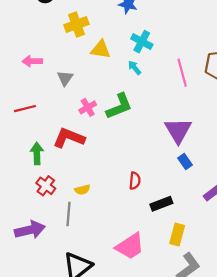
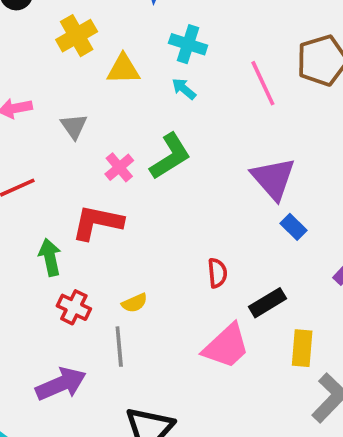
pink trapezoid: (130, 246) -> (226, 346), moved

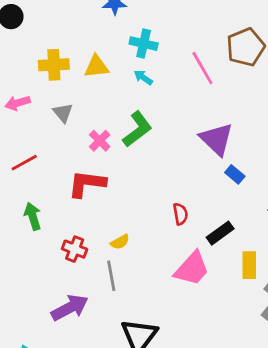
yellow cross: (77, 36) -> (54, 65), moved, turned 32
green arrow: (50, 257) -> (33, 216), moved

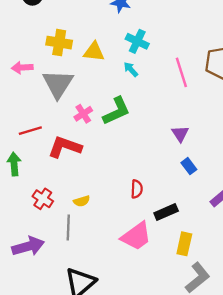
gray triangle: (63, 113) -> (58, 84), size x1.8
purple triangle: (217, 139) -> (180, 134), size x0.6
red line: (24, 163) -> (30, 131), moved

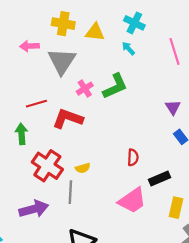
red cross: (43, 199) -> (47, 166), size x1.6

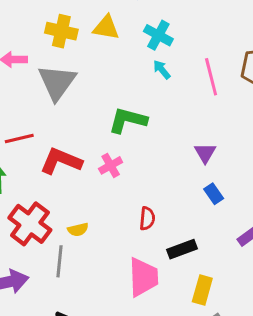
yellow triangle: (95, 32) -> (106, 28), moved
cyan arrow: (128, 48) -> (162, 70), moved
green L-shape: (115, 86) -> (128, 120), turned -144
pink cross: (85, 89) -> (111, 165), moved
pink trapezoid: (132, 200) -> (143, 277), turned -60

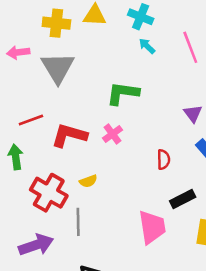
red semicircle: (147, 218) -> (164, 160), moved
yellow semicircle: (78, 230) -> (88, 181), moved

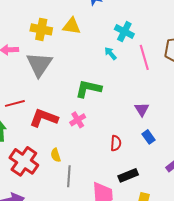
cyan cross: (141, 17) -> (124, 32), moved
yellow semicircle: (88, 181) -> (56, 155), turned 88
gray line: (78, 222) -> (69, 176), moved

